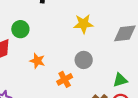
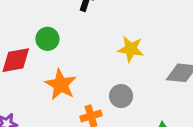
orange star: (37, 61) -> (61, 85), size x1.5

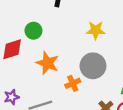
gray circle: (121, 96) -> (93, 66), size x1.5

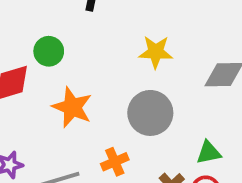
orange cross: (73, 83) -> (115, 162), moved

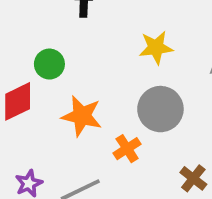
orange cross: (115, 162) -> (127, 149), moved

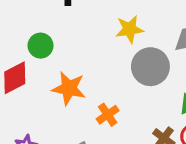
gray circle: (160, 109) -> (150, 67), moved

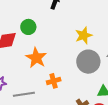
yellow star: (129, 29) -> (84, 35), turned -30

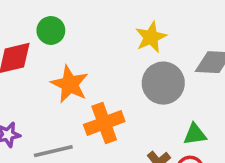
orange cross: (54, 81) -> (104, 123), size x1.5

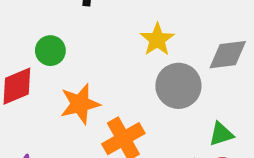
orange star: (70, 84) -> (80, 104), turned -30

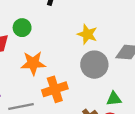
yellow star: (157, 40) -> (87, 34), turned -30

